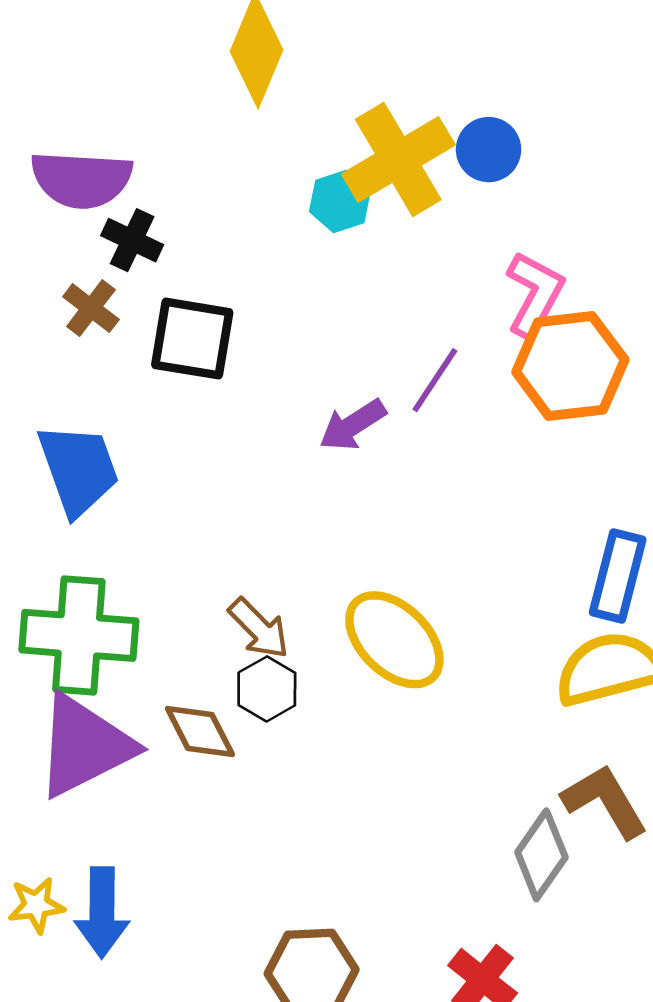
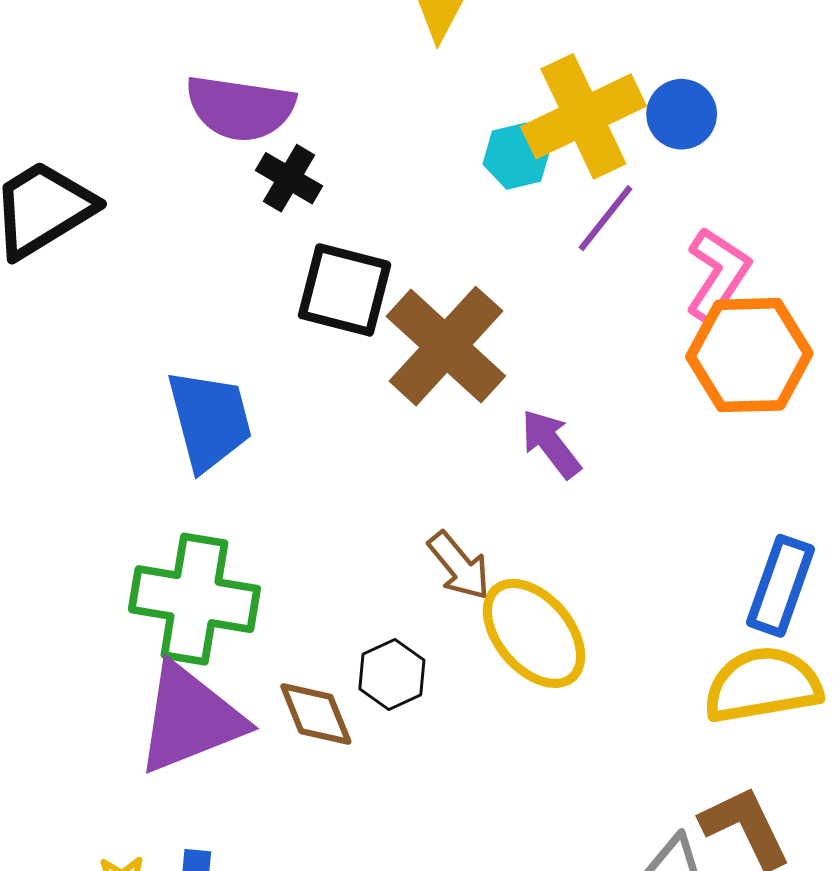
brown cross: (91, 308) -> (446, 346), moved, size x2.0
purple line: (435, 380) -> (605, 218), moved
purple arrow: (352, 425) -> (551, 444), moved, turned 80
brown arrow: (259, 628) -> (459, 566), moved

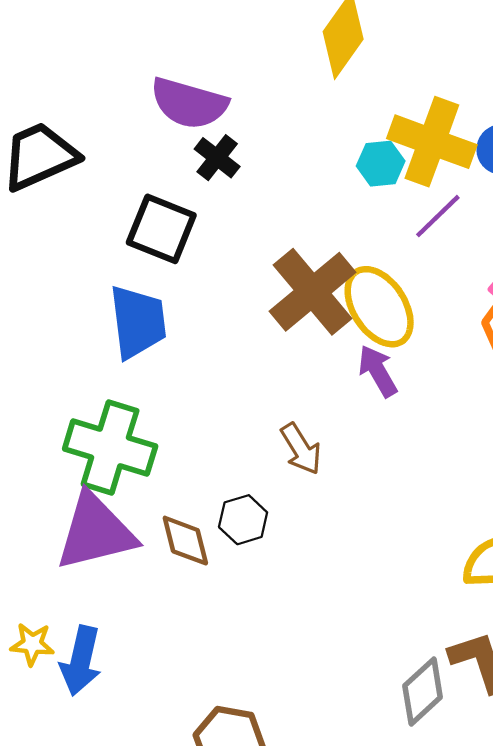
yellow cross: (583, 116) -> (432, 142), turned 38
black square: (345, 290) -> (161, 229), moved
yellow ellipse: (534, 633) -> (379, 307), moved

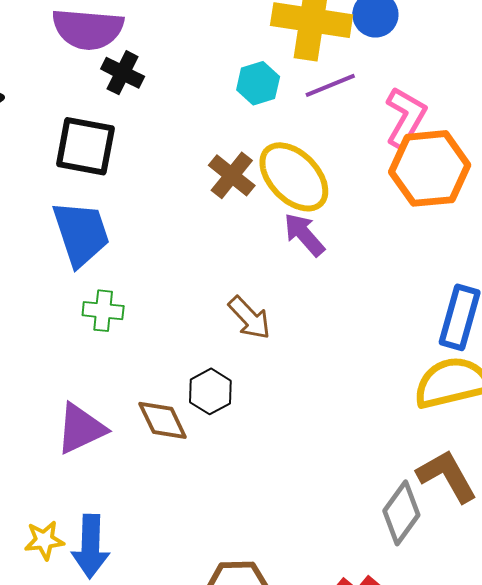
cyan hexagon: (381, 164) -> (258, 83), moved
purple line: (438, 216) -> (330, 85), turned 33
brown cross: (313, 292) -> (232, 175), size x0.6
green cross: (110, 447) -> (103, 311), moved, size x0.5
purple triangle: (96, 532) -> (81, 429), size x0.7

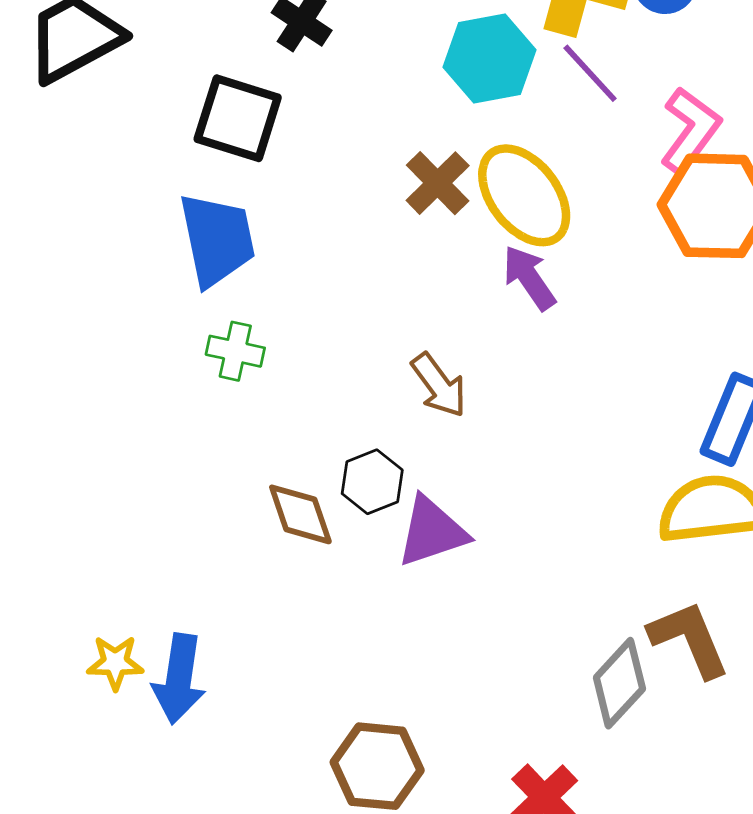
cyan hexagon: (258, 83) -> (490, 58), size x1.5
purple line: (330, 85) -> (590, 73), turned 63
purple triangle: (81, 429) -> (432, 532), moved

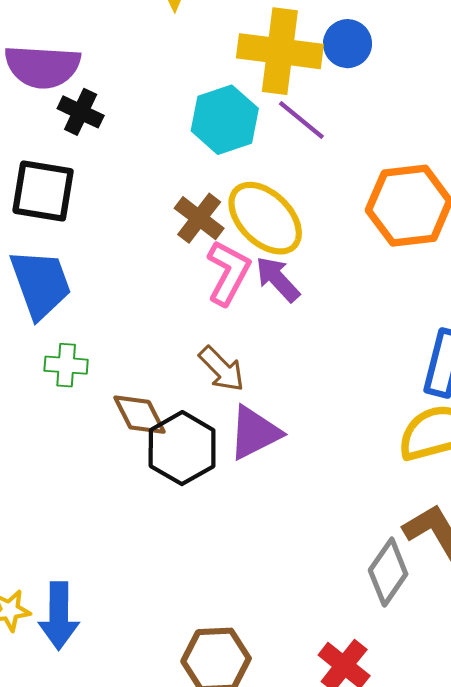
pink L-shape: (690, 130) -> (228, 273), moved
black hexagon: (372, 482) -> (182, 448), size x1.5
brown diamond: (300, 514) -> (139, 415), moved
purple triangle: (432, 532) -> (255, 433), moved

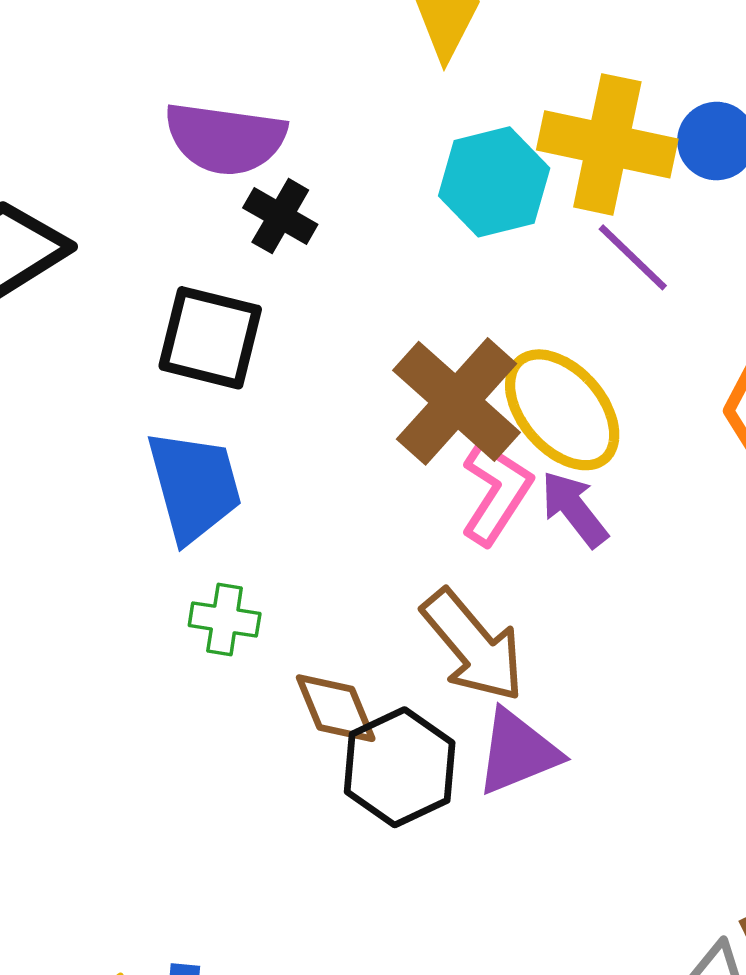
cyan hexagon: (225, 120) -> (494, 182), moved
brown cross: (199, 218) -> (457, 401), size x1.6
brown arrow: (222, 369) -> (473, 646), size x1.5

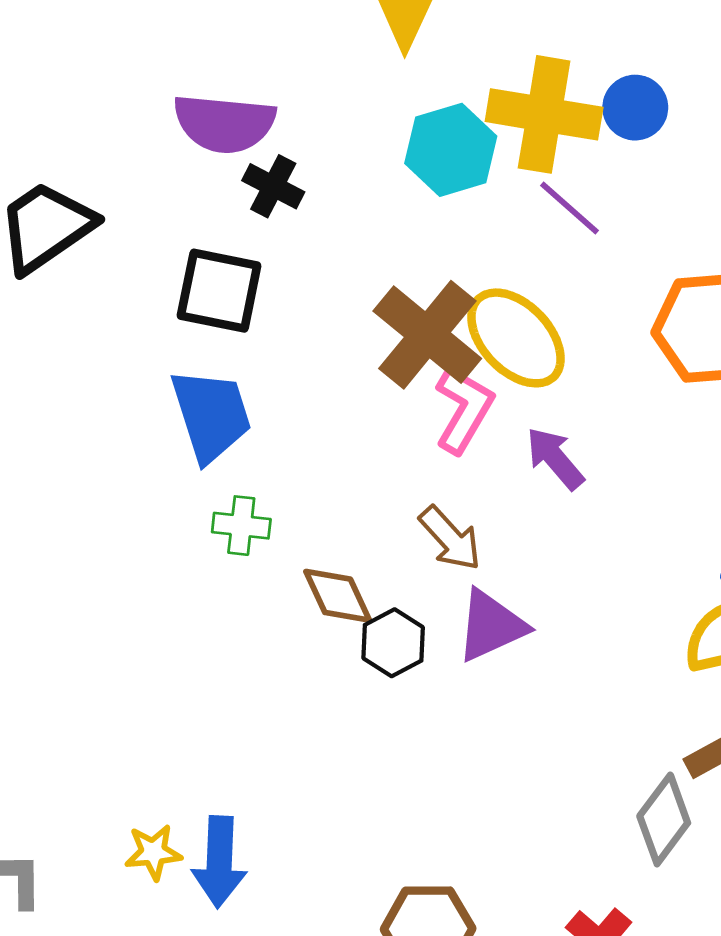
purple arrow: (574, 509) -> (555, 458), moved
brown arrow: (473, 646) -> (450, 538), size x0.7
black hexagon: (400, 767) -> (393, 643), size x0.7

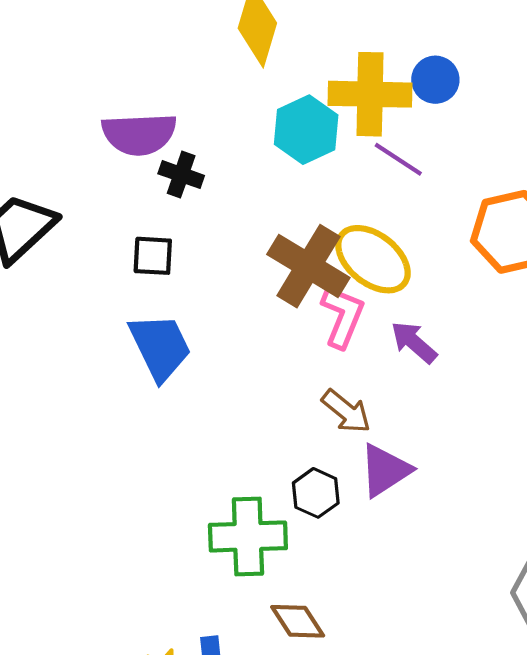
black square: (219, 291) -> (153, 256), size x0.7
green cross: (241, 526) -> (248, 536), moved, size x1.8
brown diamond: (338, 596) -> (298, 621), moved

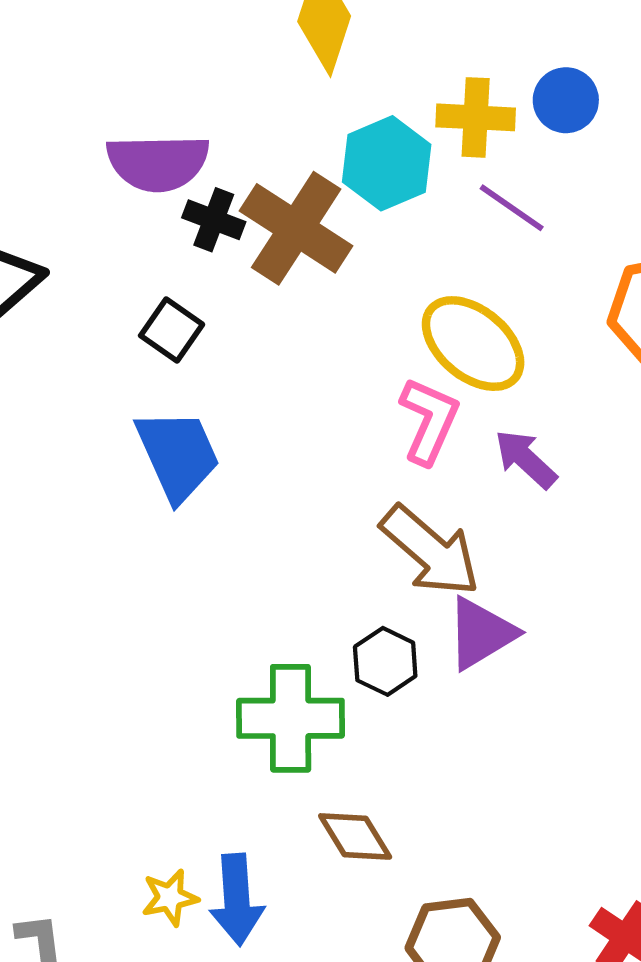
yellow cross: (370, 94) -> (476, 117), size x0.7
black square: (153, 256) -> (172, 330), turned 30
brown cross: (308, 266) -> (296, 228), moved
brown arrow: (346, 411) -> (430, 551), size x1.5

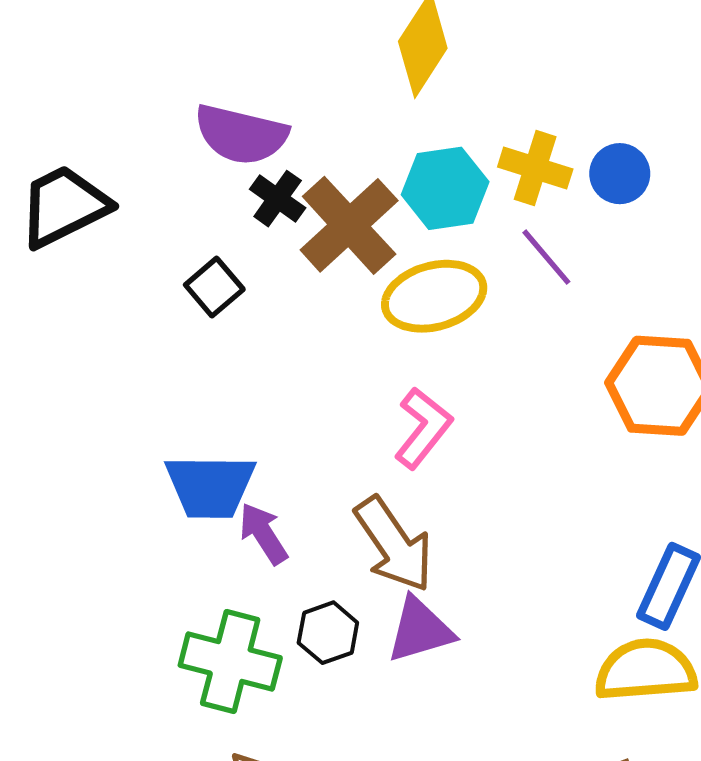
yellow ellipse: (473, 344) -> (434, 296), moved, turned -70
blue trapezoid: (178, 455) -> (210, 486), moved, turned 100
purple arrow: (526, 459) -> (263, 534), moved

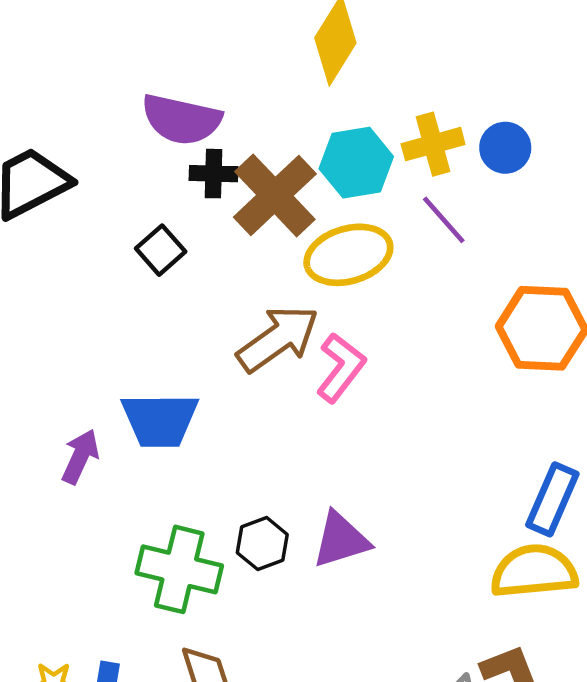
yellow cross: (535, 168) -> (433, 144), turned -32
black cross: (278, 199) -> (214, 174), turned -33
purple arrow: (263, 534) -> (80, 457), moved, turned 58
brown arrow: (394, 544) -> (278, 339), moved, turned -90

